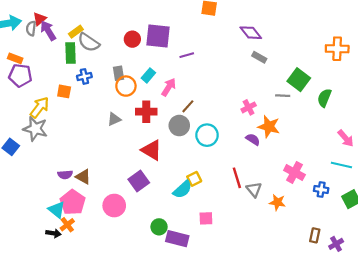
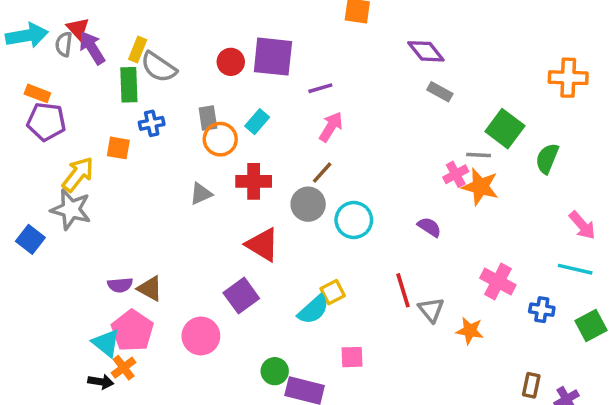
red triangle: (40, 19) -> (78, 28), turned -32
yellow rectangle: (76, 32) -> (138, 50), turned -32
pink arrow: (169, 87) -> (331, 127), moved
pink cross: (249, 107) -> (456, 174), moved
orange star: (269, 127) -> (480, 187), moved

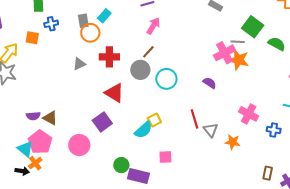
cyan rectangle: (257, 122) -> (104, 16), moved
green semicircle: (547, 158) -> (277, 44), turned 96
pink cross: (456, 174) -> (225, 53), size x1.5

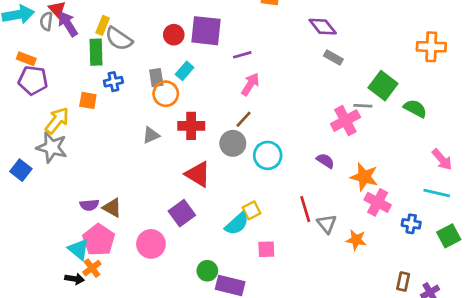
orange star: (239, 60) -> (364, 177), moved
pink square: (165, 157) -> (266, 249), moved

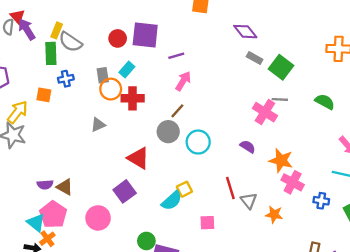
green square: (383, 86) -> (281, 67), moved
pink cross: (345, 121) -> (265, 112), turned -30
red cross: (191, 126) -> (133, 98), moved
pink square: (266, 249) -> (207, 223), moved

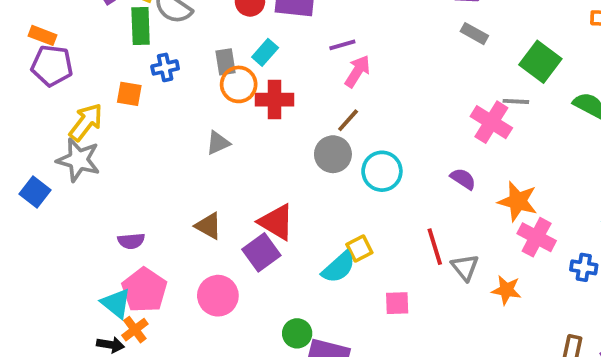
purple line: (176, 56) -> (342, 45), moved
green square: (281, 67) -> (540, 62), moved
red triangle: (138, 158) -> (276, 222), moved
brown triangle: (65, 187) -> (208, 226), moved

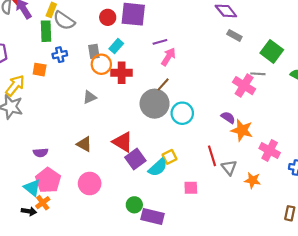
gray circle: (333, 154) -> (155, 104), size x1.4
orange star: (518, 201) -> (242, 130), moved
purple square: (261, 252) -> (135, 159), moved

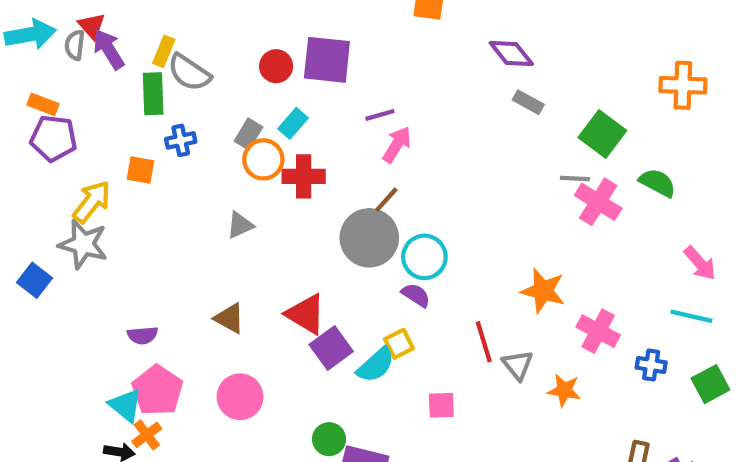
gray rectangle: (94, 51) -> (249, 134), turned 40
pink cross: (244, 86) -> (598, 202), moved
purple semicircle: (228, 117) -> (416, 295), moved

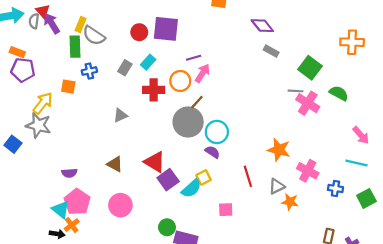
orange circle: (263, 159) -> (180, 81), moved
gray triangle: (518, 365) -> (277, 186), moved, turned 42

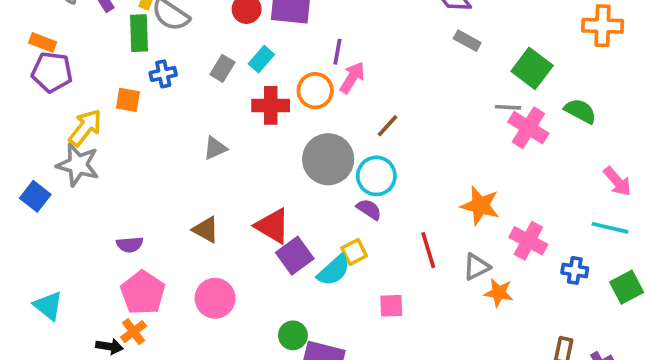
purple line: (194, 58) -> (337, 52), turned -64
brown line: (197, 102) -> (387, 126), moved
cyan triangle: (61, 210) -> (48, 306), moved

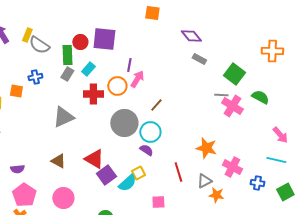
green rectangle: (139, 33) -> (67, 55), moved
gray triangle: (215, 148) -> (63, 117), size x1.6

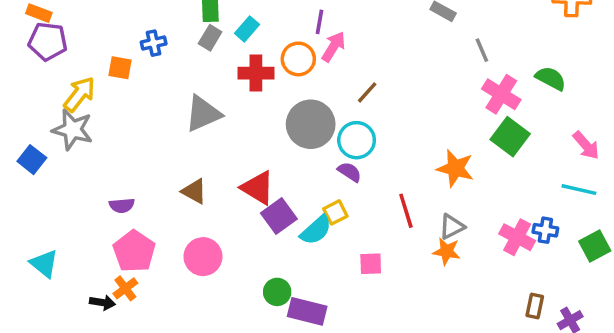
green square: (234, 74) -> (510, 137), moved
gray line: (221, 95) -> (482, 50), moved, turned 64
pink cross: (232, 167) -> (517, 237), moved
orange star: (216, 195) -> (447, 251), moved

